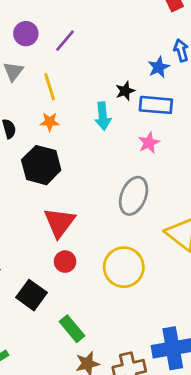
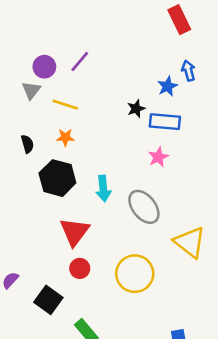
purple circle: (26, 34) -> (44, 67), moved
yellow line: (50, 87) -> (65, 105), turned -55
cyan arrow: (103, 116) -> (103, 189), moved
gray ellipse: (134, 196) -> (144, 207), turned -60

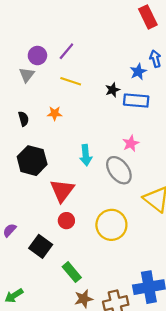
yellow line: (65, 105) -> (71, 81), moved
pink star: (158, 157) -> (131, 143), moved
black hexagon: (57, 178) -> (32, 161), moved

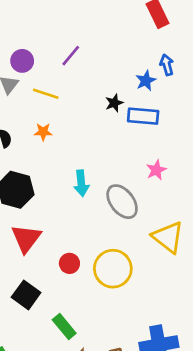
purple line: (66, 51) -> (71, 56), moved
yellow line: (71, 81) -> (46, 94), moved
pink star: (131, 143) -> (156, 170), moved
red triangle: (62, 191) -> (26, 238), moved
red circle: (66, 221) -> (69, 263), moved

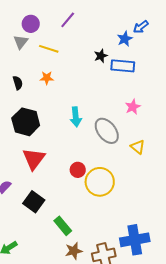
blue arrow: (167, 65) -> (141, 27), turned -112
yellow triangle: (168, 237) -> (138, 147), moved, size x0.6
red circle: (69, 263) -> (78, 170), moved

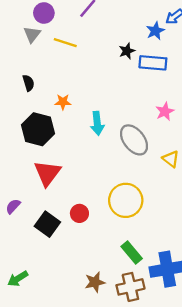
orange star: (47, 78) -> (63, 102), moved
red circle: (78, 170) -> (79, 213), moved
green rectangle: (63, 226) -> (132, 253), moved

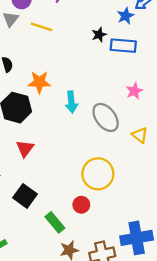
orange star: (63, 102) -> (39, 82), size x1.5
red triangle: (47, 173) -> (25, 148), size x0.7
red circle: (79, 213) -> (81, 205), moved
green rectangle: (132, 253) -> (55, 222), moved

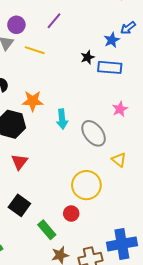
yellow triangle: (140, 135) -> (119, 160), moved

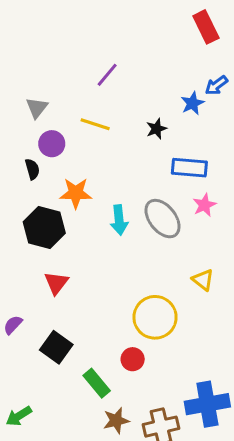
purple circle: (16, 25) -> (52, 144), moved
yellow line: (35, 50) -> (95, 124), moved
blue rectangle: (110, 67) -> (189, 168), moved
gray ellipse: (94, 133) -> (163, 219), moved

